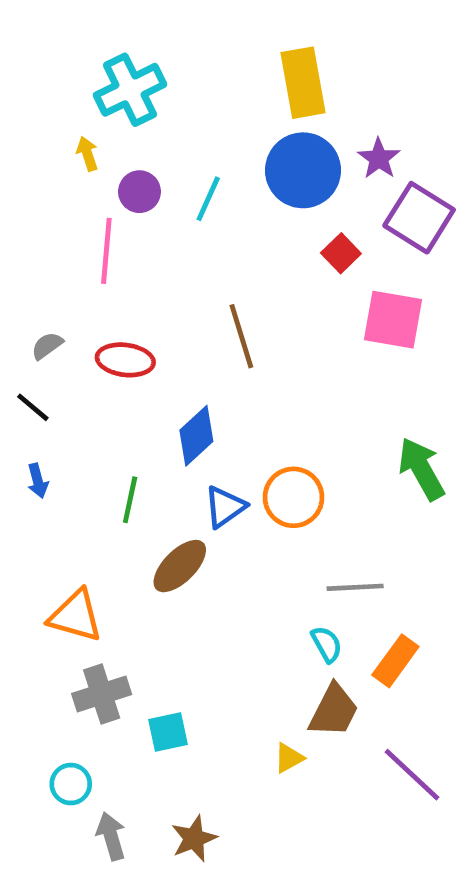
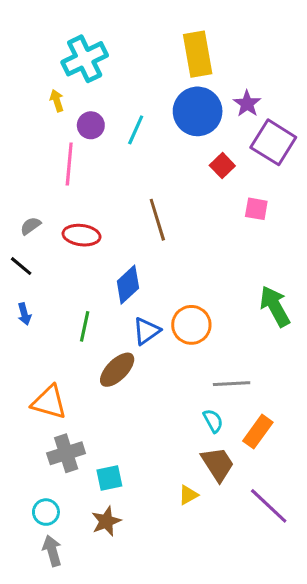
pink square: (393, 320) -> (256, 209), size x0.6
brown trapezoid: (334, 711) -> (218, 464), turned -60
gray arrow: (111, 836) -> (52, 551), moved
brown star: (194, 839) -> (106, 521), moved

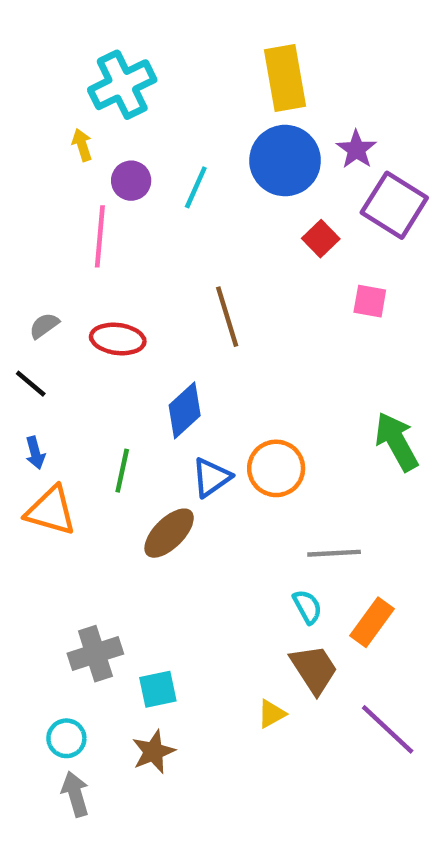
orange triangle: (49, 402) -> (51, 511), moved

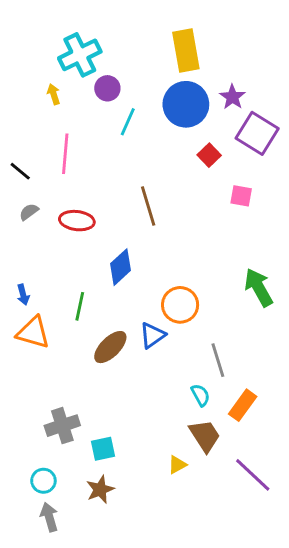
purple circle: (131, 181) -> (107, 88), moved
black line: (31, 384) -> (20, 171), moved
blue triangle: (211, 477) -> (152, 335), moved
gray line: (334, 553) -> (218, 360), turned 76

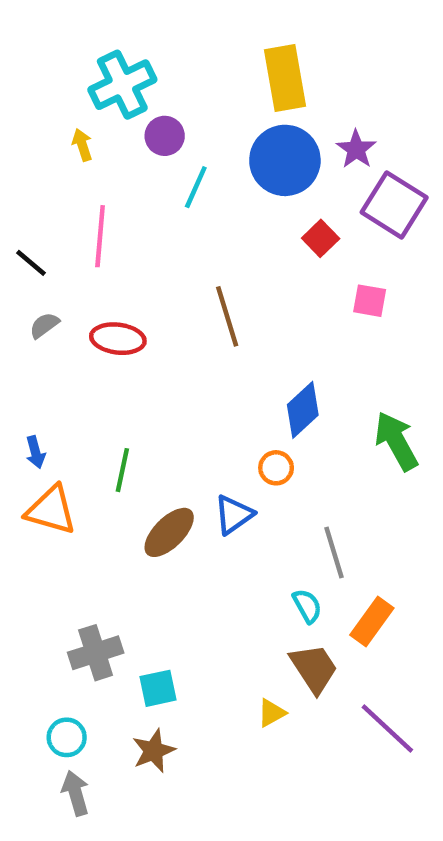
blue diamond: (120, 267) -> (303, 410), moved
orange circle: (180, 305) -> (276, 468), size x0.6

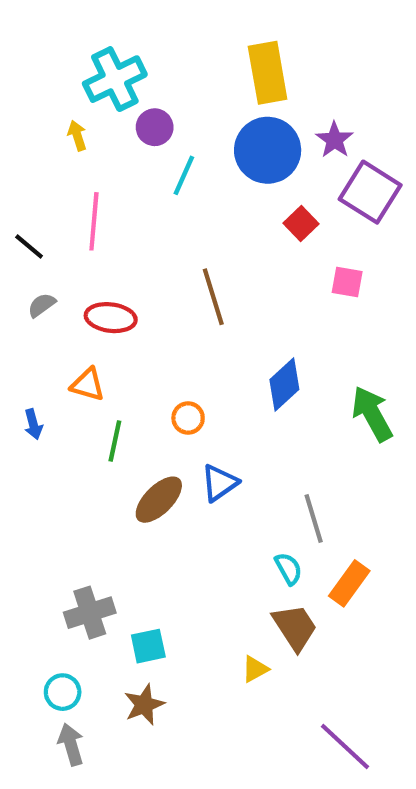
orange circle: (276, 468) -> (188, 418), moved
orange triangle: (51, 510) -> (88, 385), moved, size x0.7
purple line: (387, 728) -> (345, 746), moved

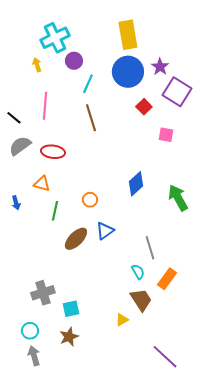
brown line: (213, 297) -> (91, 118), moved
gray semicircle: (42, 305) -> (20, 146), size x1.6

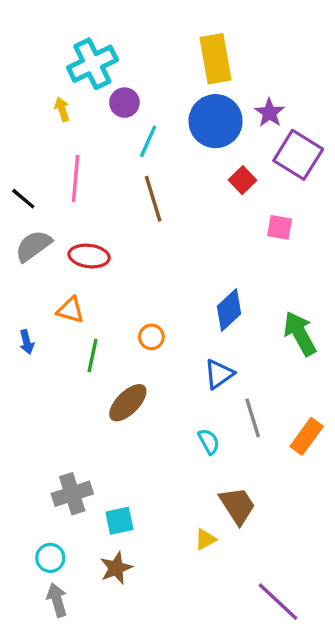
blue triangle: (105, 231) -> (219, 374), moved
cyan semicircle: (138, 272) -> (209, 441), moved
orange rectangle: (167, 279) -> (307, 436), moved

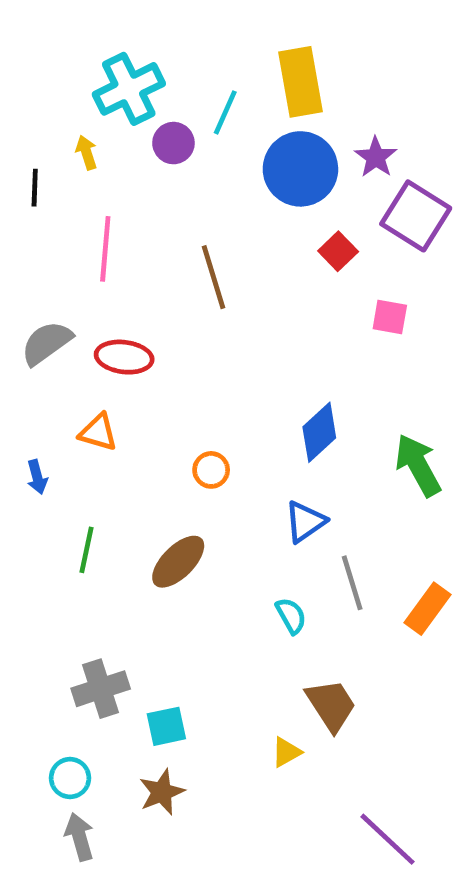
cyan line: (148, 141) -> (225, 112), moved
black line: (23, 199) -> (35, 188), moved, turned 52
green line: (92, 356) -> (86, 550), moved

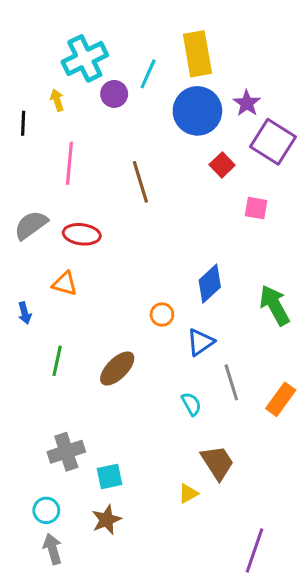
orange circle: (211, 470) -> (162, 315), moved
purple line: (387, 839) -> (254, 550), turned 66

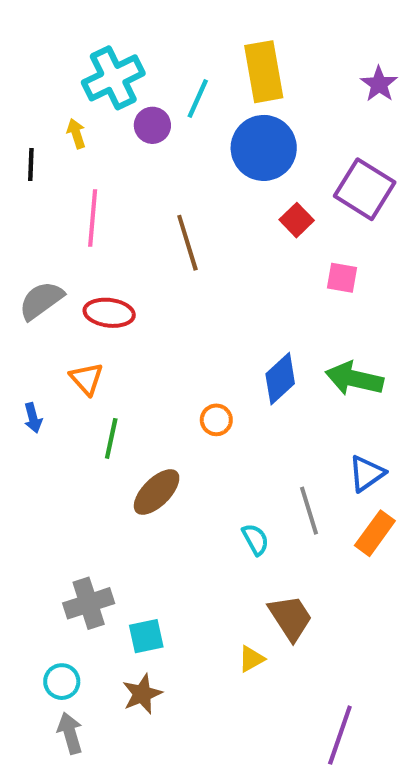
purple star: (247, 103) -> (379, 84), moved
orange triangle: (65, 284) -> (86, 379), turned 32
green arrow: (275, 305) -> (354, 379), moved, turned -48
blue triangle: (201, 342) -> (367, 473), moved
green line: (57, 361) -> (111, 438), moved

